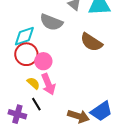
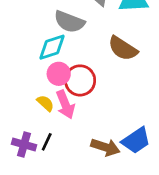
cyan diamond: (24, 36) -> (52, 47), moved
red circle: (26, 54) -> (80, 80), moved
black line: (36, 104) -> (47, 142), moved, turned 56

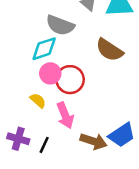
pink arrow: (65, 104) -> (65, 115), moved
black line: (47, 142) -> (44, 145), moved

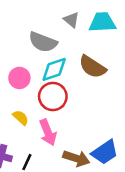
cyan diamond: (44, 49) -> (54, 69), moved
pink circle: (50, 73) -> (19, 78), moved

